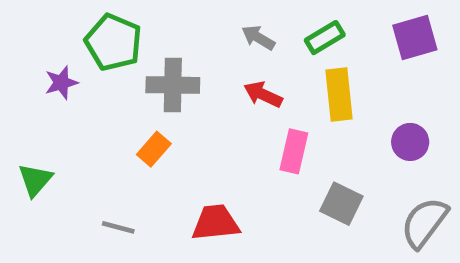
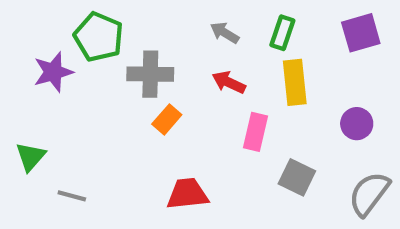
green rectangle: (325, 38) -> (282, 33), turned -40
purple star: (61, 83) -> (53, 72), size x1.4
orange rectangle: (154, 149) -> (167, 119), moved
gray line: (118, 227) -> (72, 196), moved

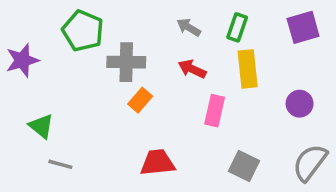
purple star: (53, 72) -> (22, 60), moved
green triangle: (31, 157) -> (41, 126), moved, turned -32
gray square: (297, 177) -> (244, 166), moved

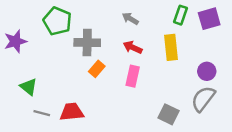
green rectangle: (237, 27) -> (180, 15), moved
pink rectangle: (215, 111) -> (133, 76), moved
red trapezoid: (157, 163) -> (72, 112), moved
gray semicircle: (310, 163) -> (203, 99), moved

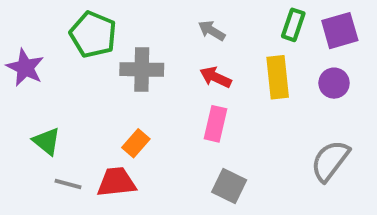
purple star: (15, 41) -> (25, 68), turned -30
orange rectangle: (97, 69) -> (136, 143), moved
purple circle: (207, 71) -> (334, 83), moved
gray square: (168, 114) -> (229, 186), moved

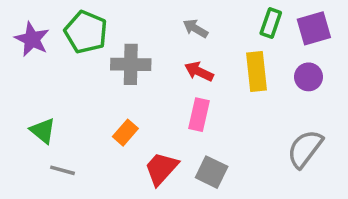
purple star: (25, 68) -> (32, 39), moved
red trapezoid: (116, 182) -> (161, 168), moved, turned -42

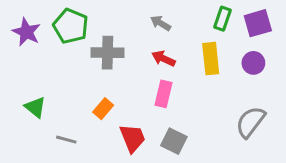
red trapezoid: (161, 168) -> (133, 138), turned 116
gray line: (63, 170) -> (66, 140), moved

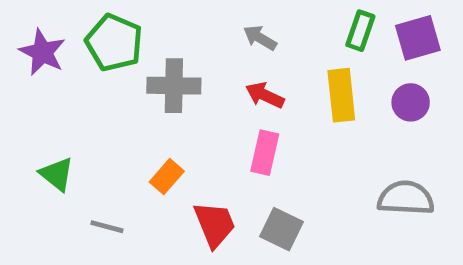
gray semicircle: (250, 122) -> (406, 198), turned 56

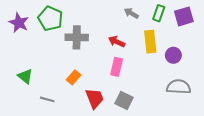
gray arrow: (260, 38) -> (131, 13), moved
purple circle: (411, 102) -> (173, 55), moved

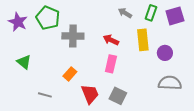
green triangle: (25, 76) -> (24, 62), moved

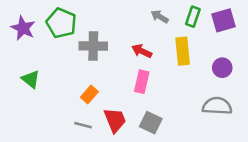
purple circle: (165, 53) -> (222, 68), moved
gray line: (45, 95) -> (83, 125), moved

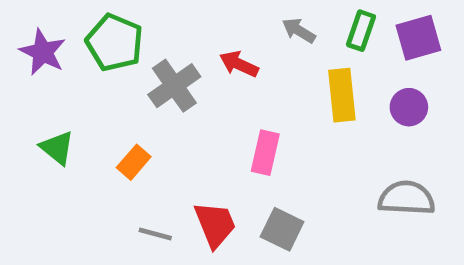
gray cross: (93, 46) -> (174, 86), turned -36
red arrow: (142, 51) -> (239, 64), moved
purple circle: (222, 68) -> (409, 107), moved
orange rectangle: (89, 95) -> (134, 162), moved

